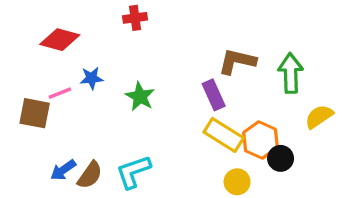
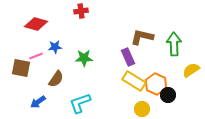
green star: (140, 96) -> (84, 58), turned -30
brown semicircle: (90, 175) -> (56, 79), moved

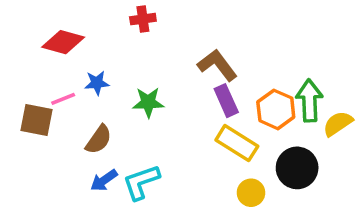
brown L-shape: (142, 37) -> (217, 65), moved, turned 40
green arrow: (174, 44) -> (309, 101), moved
orange hexagon: (156, 84) -> (276, 109), moved
black circle: (168, 95) -> (297, 168), size x1.5
blue arrow: (38, 102) -> (104, 180), moved

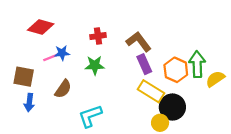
red cross: (143, 19) -> (98, 36), moved
pink line: (63, 99) -> (51, 57), moved
black circle: (297, 168) -> (172, 107), moved
blue arrow: (104, 180) -> (29, 102), moved, turned -48

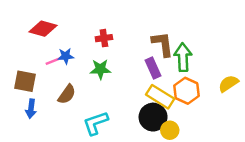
brown L-shape: (139, 42) -> (163, 44), moved, turned 30
green arrow: (197, 64) -> (183, 57), moved
orange hexagon: (176, 70) -> (187, 91), moved
black circle: (172, 107) -> (153, 117), moved

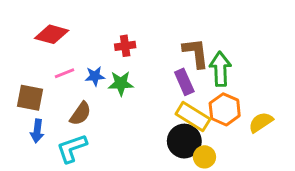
blue star: (66, 56) -> (95, 76), moved
yellow semicircle: (228, 84) -> (261, 122), moved
cyan L-shape: (96, 123) -> (72, 148), moved

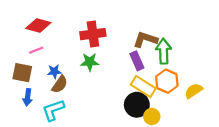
red cross: (125, 46) -> (93, 34), size x1.6
brown L-shape: (196, 53) -> (145, 39), turned -65
pink line: (65, 73) -> (36, 50), moved
blue star: (95, 76) -> (54, 72), moved

